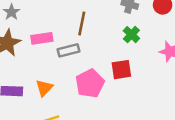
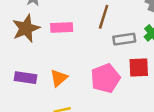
gray rectangle: (69, 50) -> (124, 39), moved

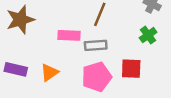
pink rectangle: (62, 28) -> (69, 35), moved
gray rectangle: (124, 39) -> (96, 45), moved

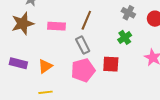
pink rectangle: (69, 35) -> (57, 26), moved
gray rectangle: (96, 45) -> (83, 45), turned 66

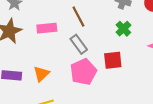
brown line: (86, 20) -> (78, 17), turned -42

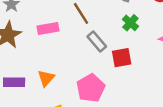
gray rectangle: (79, 44) -> (97, 42), moved
pink pentagon: (83, 72) -> (91, 88), moved

